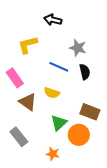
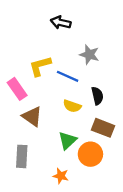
yellow L-shape: (28, 45) -> (40, 66), moved
black semicircle: (85, 72) -> (97, 96), moved
yellow semicircle: (52, 93) -> (72, 106), moved
gray rectangle: (19, 137) -> (22, 156), turned 42

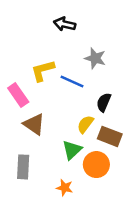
black semicircle: (97, 96) -> (104, 102), turned -144
yellow semicircle: (72, 106) -> (85, 124), moved, turned 108

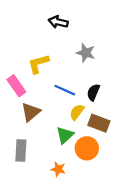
blue line: (72, 82) -> (65, 90), moved
brown triangle: (34, 124) -> (31, 112), turned 45

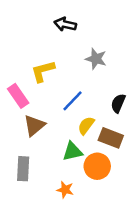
blue line: (65, 90) -> (73, 101), turned -70
black semicircle: (93, 92) -> (118, 103), moved
green triangle: (65, 135) -> (73, 151), turned 30

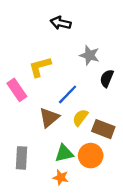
black semicircle: (118, 103) -> (107, 78), moved
brown triangle: (34, 125) -> (49, 118), moved
green triangle: (73, 151) -> (64, 153), moved

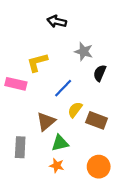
pink rectangle: (17, 90) -> (16, 84), turned -42
brown triangle: (49, 118) -> (46, 121), moved
orange circle: (91, 156) -> (99, 167), moved

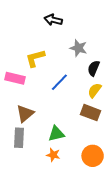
yellow semicircle: (75, 110) -> (95, 90), moved
brown triangle: (46, 121) -> (25, 114), moved

